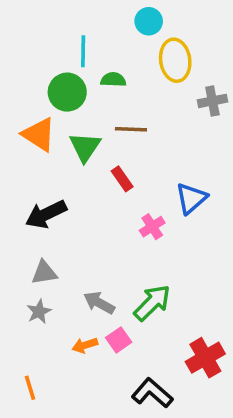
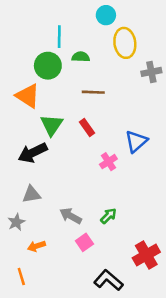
green triangle: (85, 147) -> (52, 125), moved
green arrow: (152, 303) -> (108, 216), size x0.6
gray star: (39, 312) -> (16, 222), moved
orange arrow: (85, 345) -> (36, 246), moved

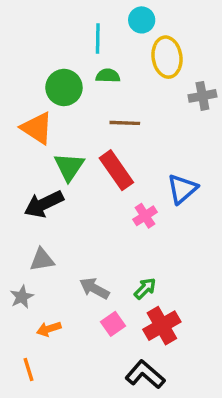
cyan line: (59, 37) -> (98, 39), moved
red rectangle: (87, 127) -> (116, 170), size x1.6
red cross: (146, 255) -> (162, 326), moved

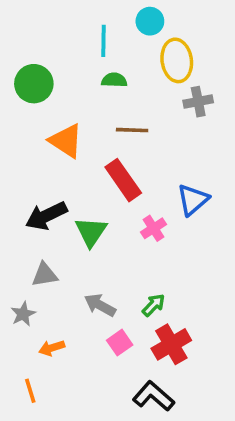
green circle: (64, 87) -> (34, 84), moved
gray cross: (202, 96) -> (198, 102), moved
orange triangle: (37, 128) -> (66, 141), moved
green triangle: (69, 167) -> (91, 232), moved

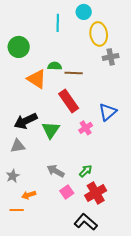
green semicircle: (114, 80) -> (55, 66), moved
gray triangle: (45, 275) -> (18, 146), moved
orange line: (30, 391) -> (17, 210), moved, turned -72

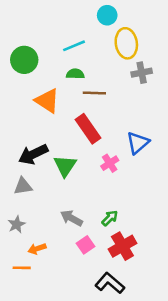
cyan line: (58, 23) -> (74, 46), moved, turned 66
green semicircle: (55, 66) -> (75, 74), moved

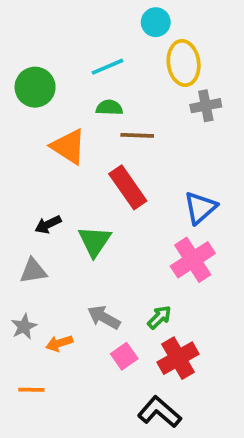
black arrow: (33, 154) -> (48, 224), size x0.6
pink cross: (110, 163) -> (193, 260), moved, size x1.6
orange arrow: (37, 249) -> (59, 343), moved

